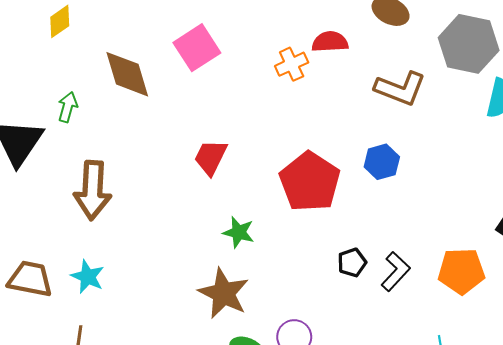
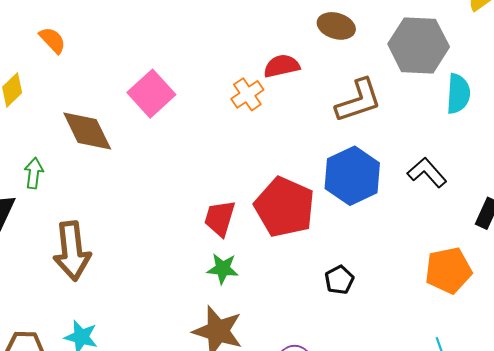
brown L-shape: (400, 89) -> (358, 101), turned -30
red trapezoid: (211, 157) -> (220, 218), moved
blue hexagon: (382, 162) -> (352, 176), size x1.6
black L-shape: (396, 271) -> (427, 173), moved, turned -75

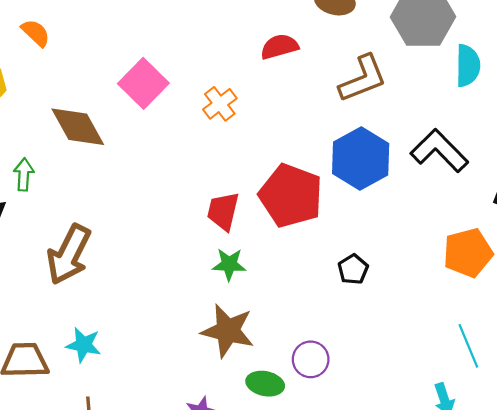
orange cross: (247, 94) -> (220, 104), moved
black L-shape: (427, 173) -> (439, 151), size x1.4
brown arrow: (72, 251) -> (69, 255), turned 36

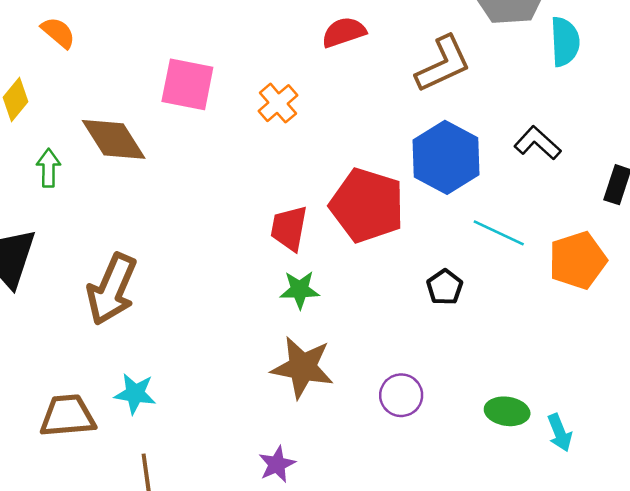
pink square: (143, 83) -> (187, 84), turned -30
black L-shape: (439, 151) -> (537, 143), size x0.7
green arrow: (24, 174) -> (48, 168), moved
cyan line: (468, 346) -> (499, 233), moved, turned -39
green ellipse: (265, 384) -> (507, 411), moved

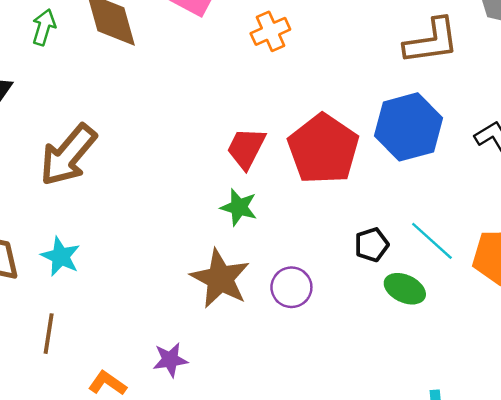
cyan line: (499, 233) -> (432, 241), moved
purple circle: (401, 395) -> (291, 287), moved
green ellipse: (507, 411) -> (405, 289), moved

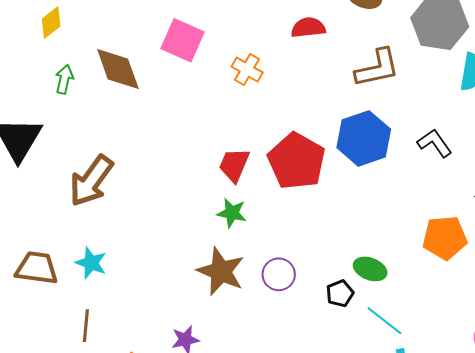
orange cross: (270, 31) -> (247, 69), turned -32
cyan line: (432, 241) -> (385, 321), moved
black pentagon: (372, 245) -> (340, 293), moved

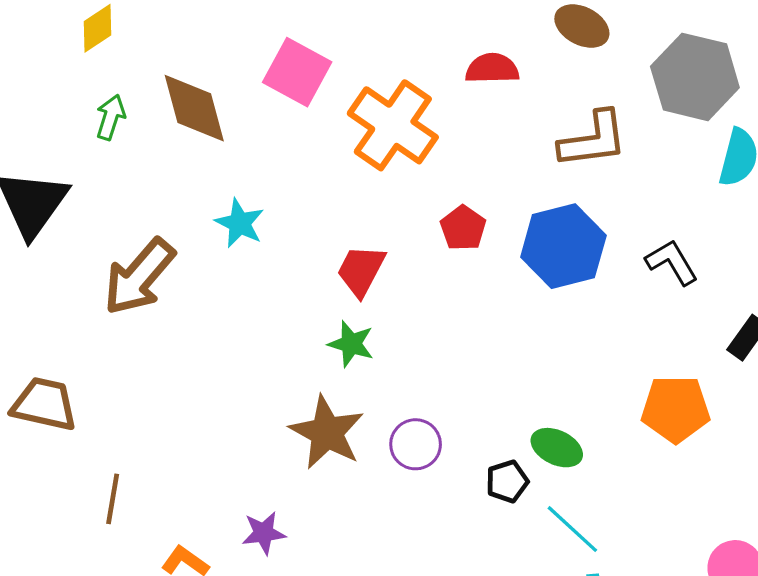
orange cross: (247, 69) -> (393, 125), size x1.8
red pentagon: (296, 161) -> (463, 228), moved, size x0.5
cyan star: (91, 263) -> (240, 223), moved

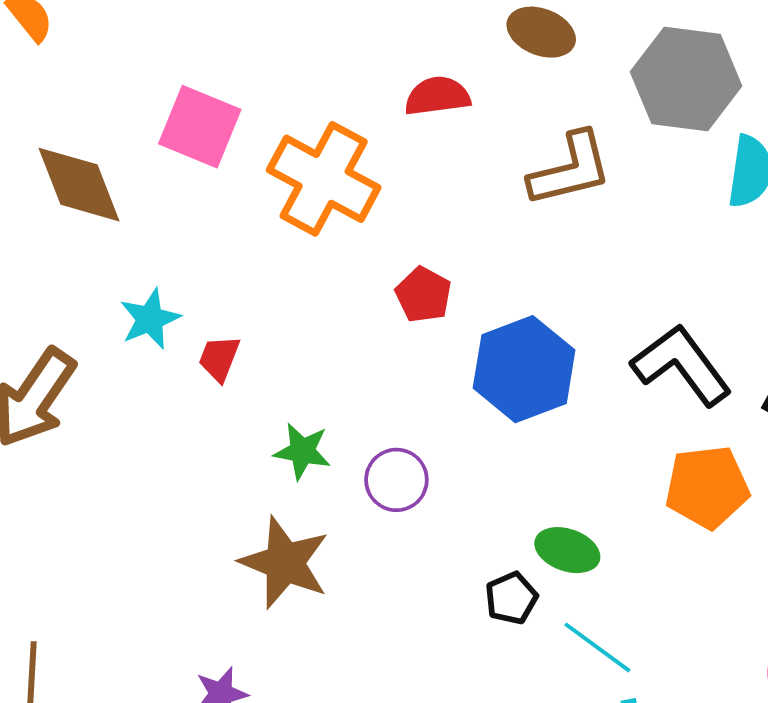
cyan star: (240, 223) -> (150, 319), turned 30
blue hexagon: (563, 246) -> (524, 369), moved
black L-shape: (672, 262) -> (681, 365), moved, size x1.5
red trapezoid: (361, 270) -> (219, 358), moved, size x0.7
purple circle: (416, 444) -> (396, 480), moved

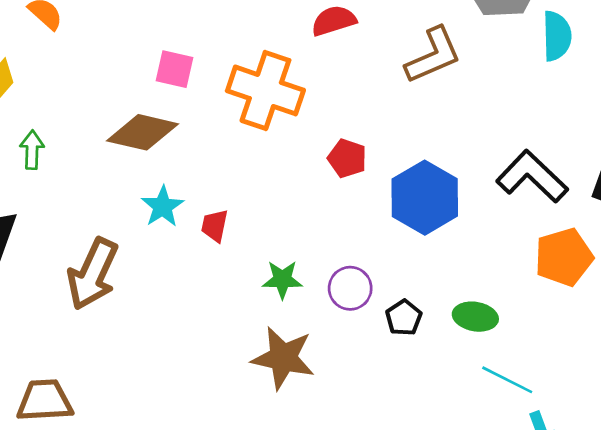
pink square: (200, 127) -> (175, 69), size x0.7
brown diamond: (79, 185) -> (143, 132), moved, turned -46
black pentagon: (511, 598) -> (404, 318), moved

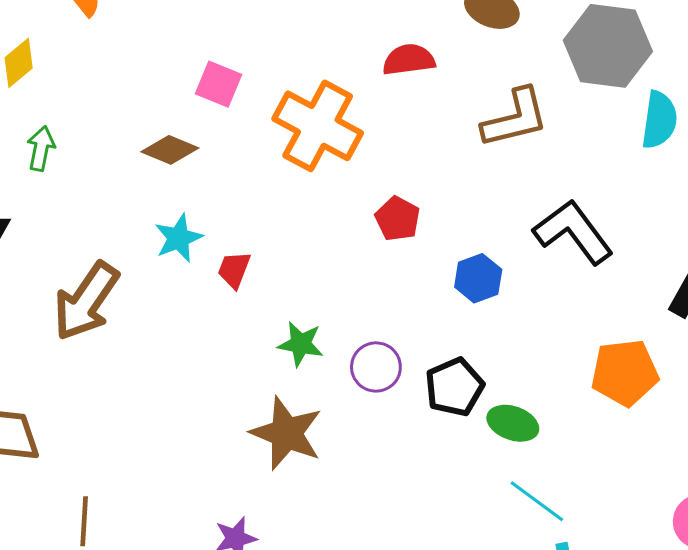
brown diamond: (143, 132) -> (170, 150), size x0.7
black L-shape: (532, 177) -> (573, 232), moved
blue hexagon: (425, 198) -> (478, 278), size x0.6
black pentagon: (404, 318) -> (454, 387), moved, size x1.4

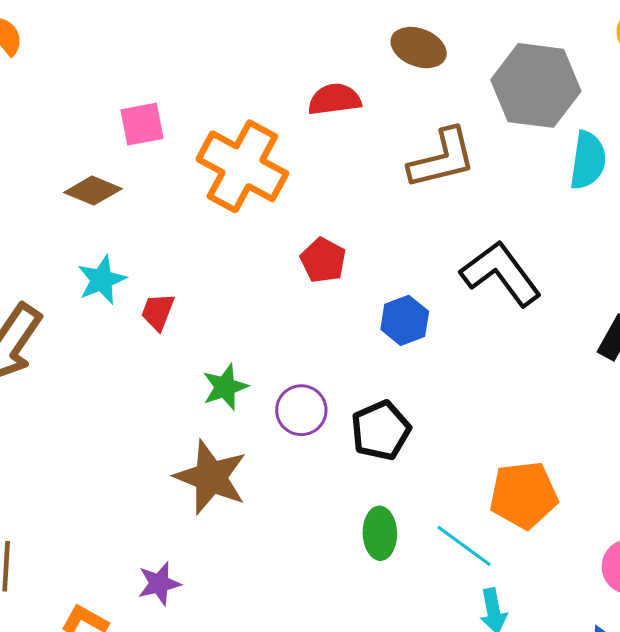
pink square: (218, 84) -> (142, 124), turned -33
green star: (301, 344) -> (225, 387), turned -30
orange pentagon: (625, 373) -> (524, 495), moved
green ellipse: (513, 423) -> (380, 533), moved, turned 69

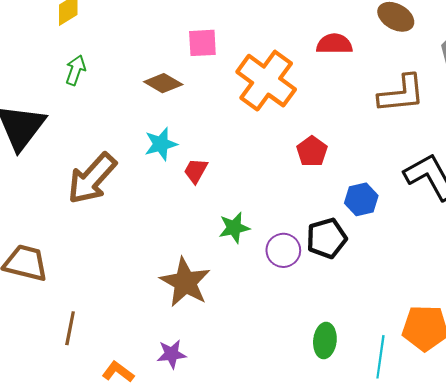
black pentagon: (381, 430) -> (327, 238), moved
brown star: (211, 477) -> (185, 282), moved
cyan line: (464, 546) -> (380, 357), turned 54

